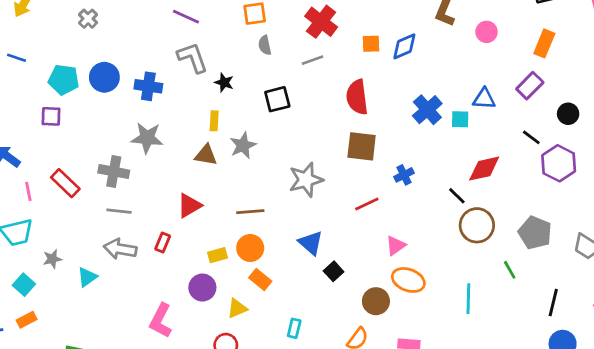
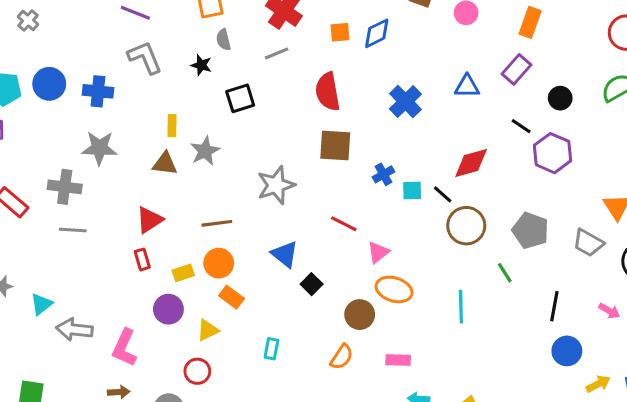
black star: (224, 82) -> (201, 65), moved
cyan square: (460, 119) -> (412, 190), moved
red line: (367, 204) -> (344, 224), moved, turned 55
red rectangle: (163, 242) -> (142, 259), moved, turned -36
gray arrow: (120, 249) -> (74, 330), moved

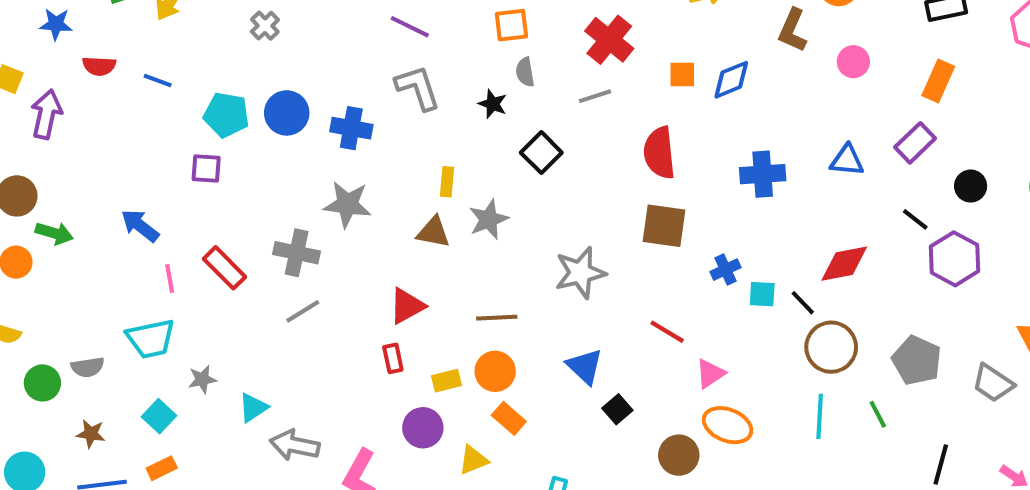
black square: (240, 98) -> (541, 153), turned -32
blue cross: (405, 101) -> (763, 174), turned 36
gray line: (73, 230) -> (303, 311), turned -40
cyan line: (461, 307) -> (820, 416), moved

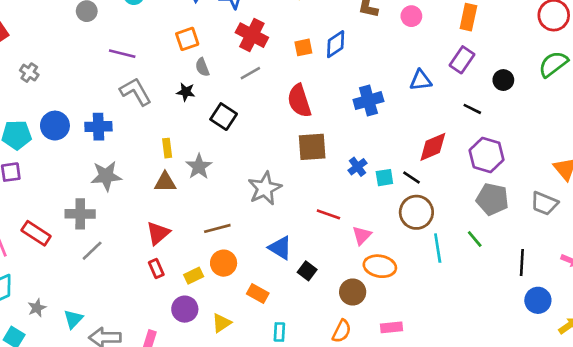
purple hexagon: (954, 259) -> (487, 155), moved
brown circle: (831, 347) -> (416, 212), moved
orange rectangle: (509, 418) -> (258, 293), moved

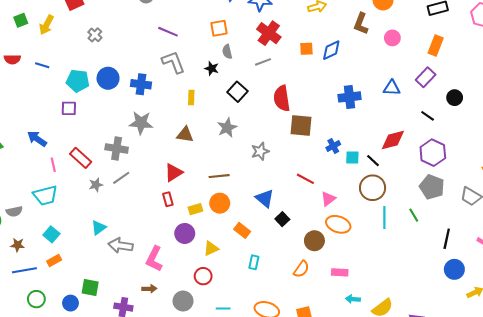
red semicircle: (299, 101) -> (282, 98), moved
yellow rectangle: (167, 148) -> (191, 97), moved
gray star: (199, 167) -> (227, 128), moved
gray star: (265, 188) -> (260, 151), size x0.7
gray star: (37, 308) -> (96, 185), moved

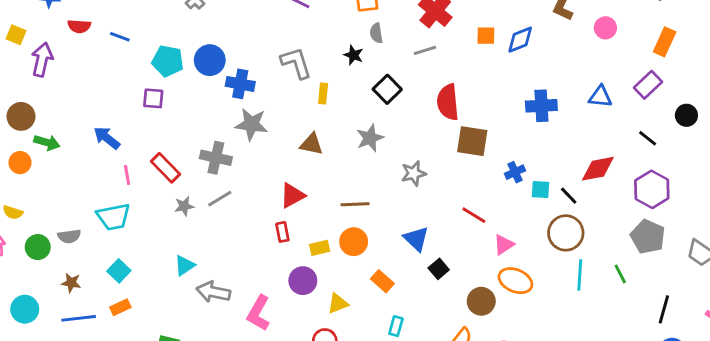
gray L-shape: (173, 62) -> (296, 63), moved
blue cross: (141, 84) -> (240, 84), moved

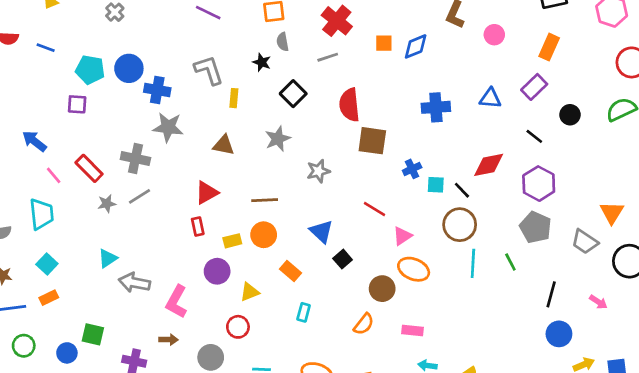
pink line: (127, 175) -> (54, 175), turned -30
cyan trapezoid: (114, 217) -> (41, 214), turned -84

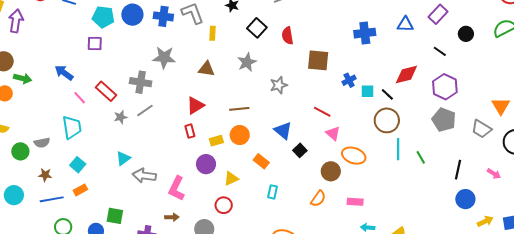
blue cross: (157, 90) -> (163, 16), moved
red semicircle: (349, 105) -> (288, 36), moved, size x0.7
pink triangle: (402, 236) -> (333, 133), moved, turned -42
green line: (510, 262) -> (421, 157), moved

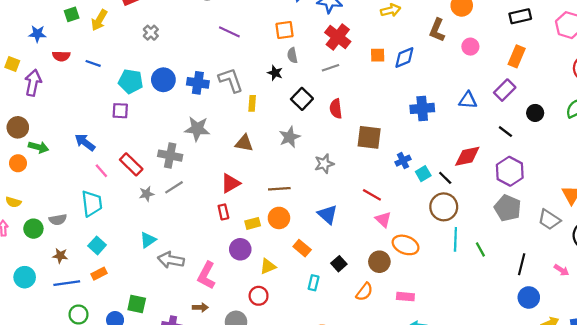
cyan square: (367, 91) -> (423, 174), turned -32
black square: (300, 150) -> (339, 264), moved

